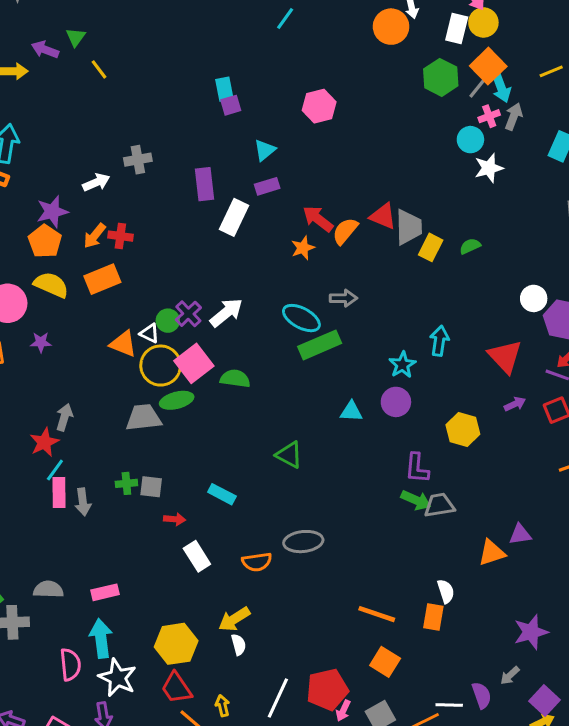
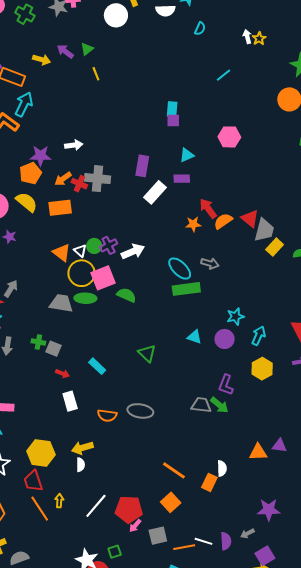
gray cross: (138, 160) -> (98, 179), moved, size x1.4
cyan arrow: (439, 341) -> (259, 336), moved
gray trapezoid: (439, 505) -> (201, 405), moved

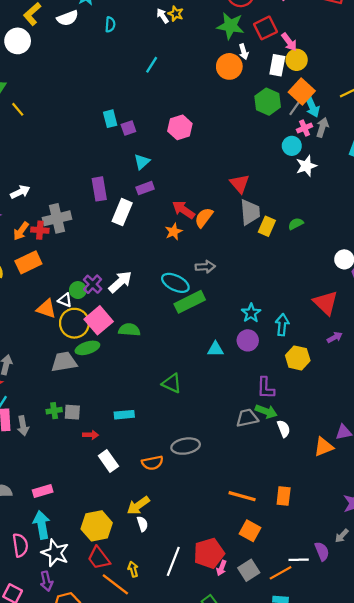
purple square: (173, 120) -> (128, 128), moved
red triangle: (250, 219) -> (240, 184), moved, turned 30
cyan rectangle: (97, 366) -> (124, 415), turned -30
white semicircle: (222, 468) -> (284, 429), moved

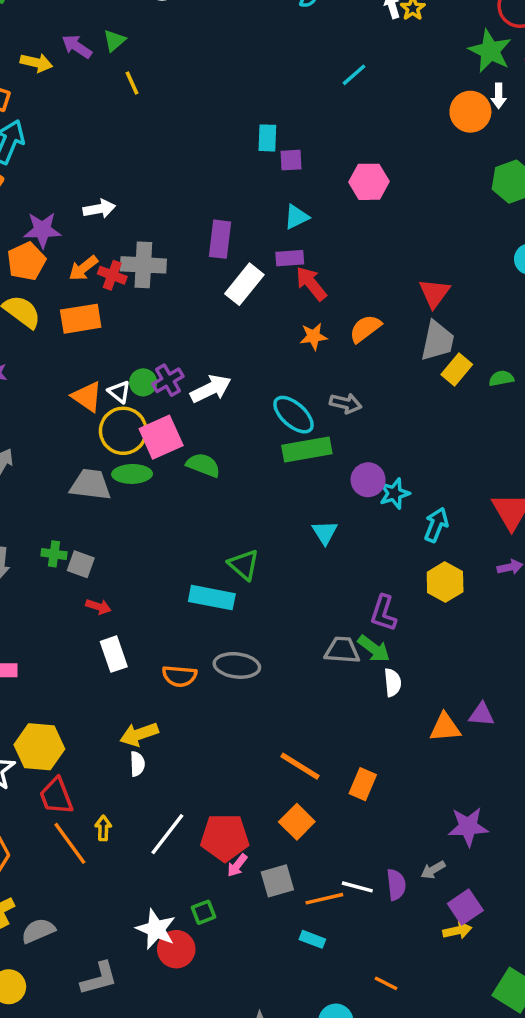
red arrow: (183, 210) -> (311, 283), moved
purple circle: (248, 340) -> (368, 480), moved
cyan triangle: (216, 349) -> (325, 532), turned 42
cyan rectangle: (124, 415) -> (212, 598), moved, size x1.4
yellow hexagon: (97, 526) -> (39, 747), moved

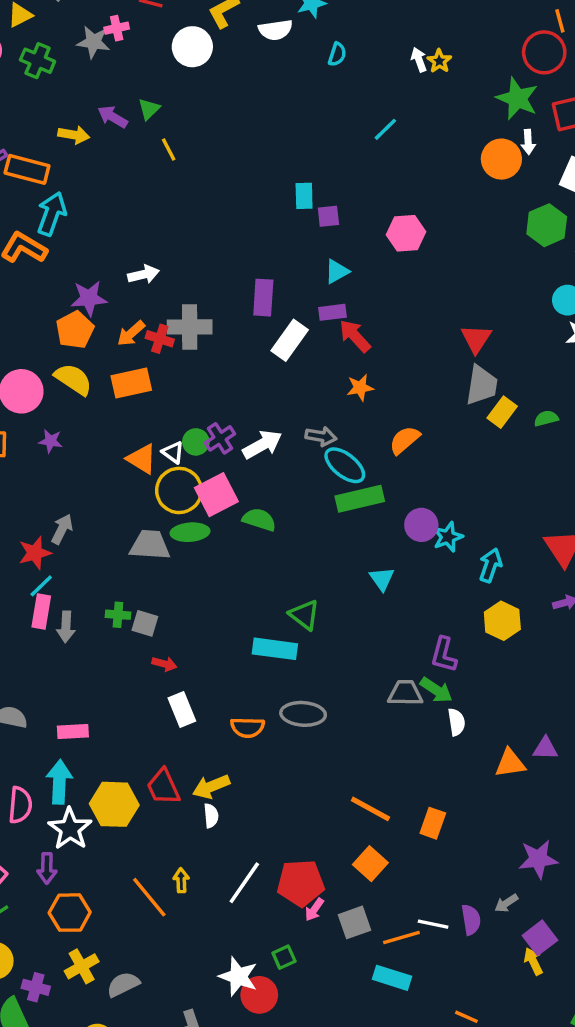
orange semicircle: (365, 329) -> (405, 440), moved
gray arrow: (346, 403) -> (321, 436), moved
red trapezoid: (56, 796) -> (163, 787), moved
yellow arrow: (457, 931) -> (533, 961), turned -100
cyan rectangle: (312, 939) -> (392, 978), size x1.5

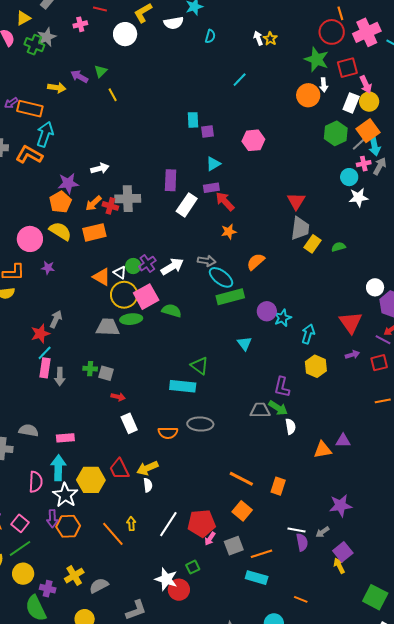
gray star: (93, 42) -> (47, 37), moved, turned -30
orange hexagon: (70, 913) -> (68, 526), moved
white line: (433, 924) -> (297, 530), moved

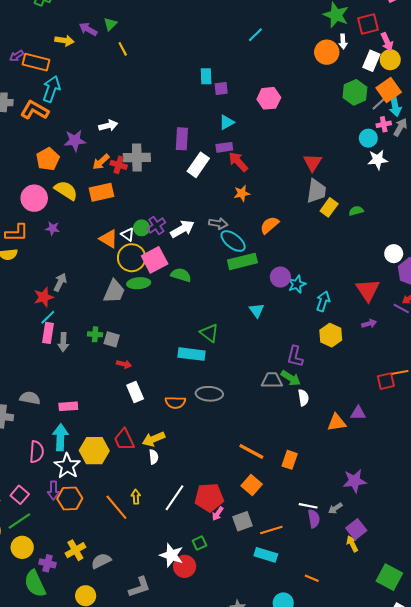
orange pentagon: (60, 202) -> (48, 159), moved
gray trapezoid: (108, 327) -> (114, 291), turned 110
red square: (379, 363) -> (386, 381), moved

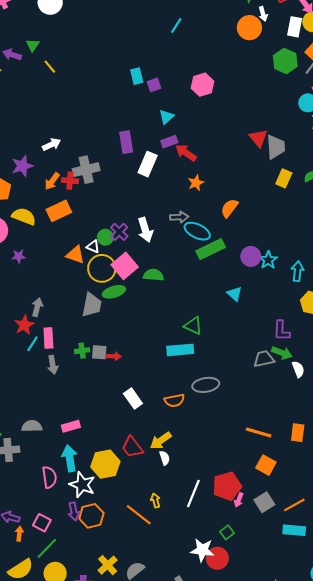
gray trapezoid: (316, 191) -> (276, 147), moved
white arrow: (182, 229) -> (145, 230), turned 115
pink rectangle: (48, 333) -> (48, 338), moved
red arrow: (124, 364) -> (114, 356), moved

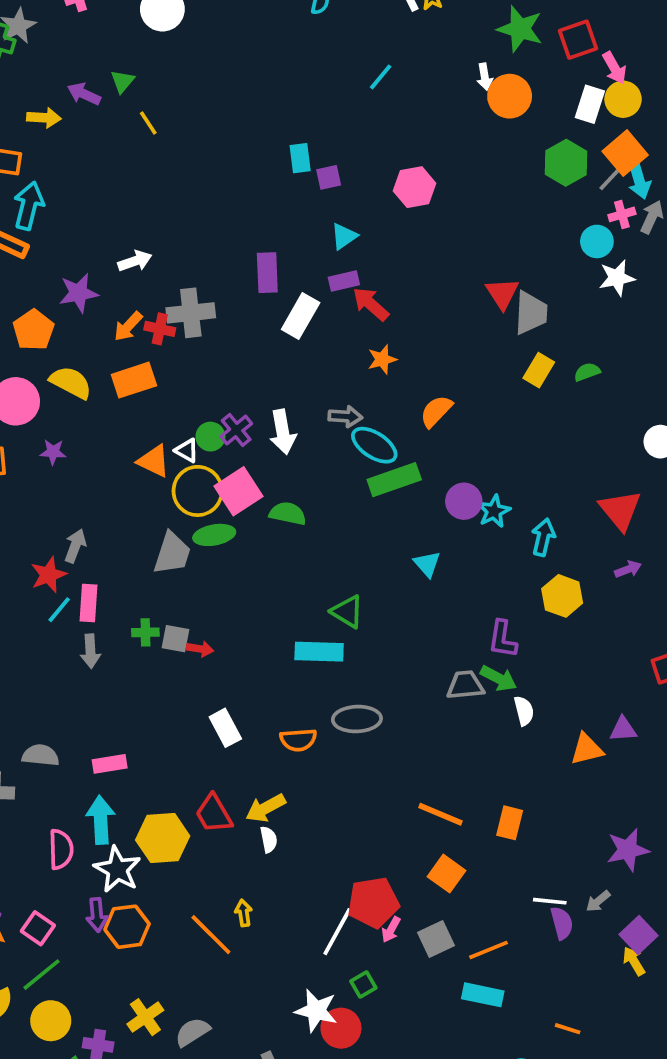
white arrow: (263, 14) -> (485, 77), moved
white line: (193, 493) -> (337, 932), moved

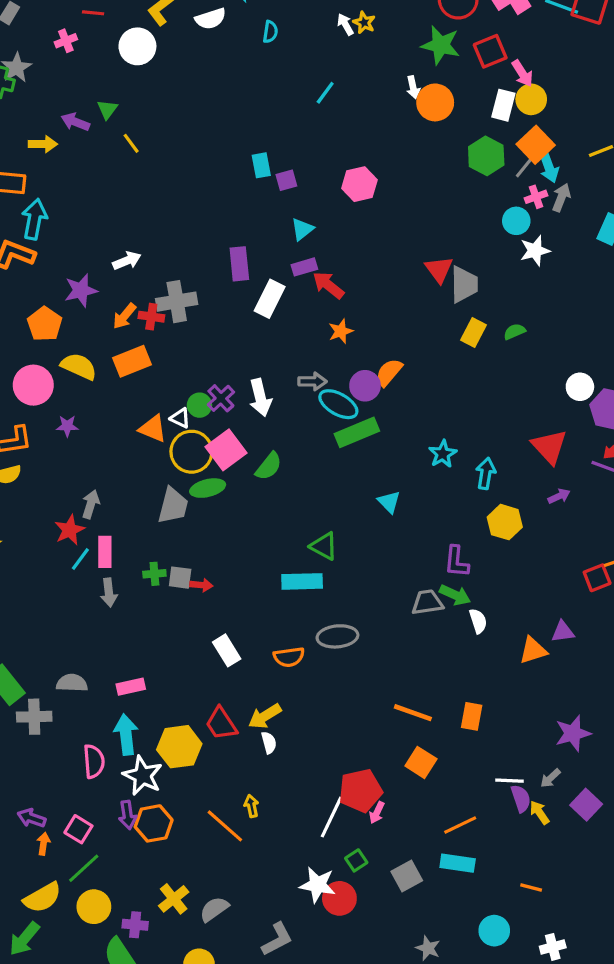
purple circle: (464, 501) -> (365, 386), moved
green semicircle: (288, 514) -> (269, 466), turned 120
gray square: (436, 939) -> (407, 876), moved
yellow arrow: (634, 961) -> (540, 812), moved

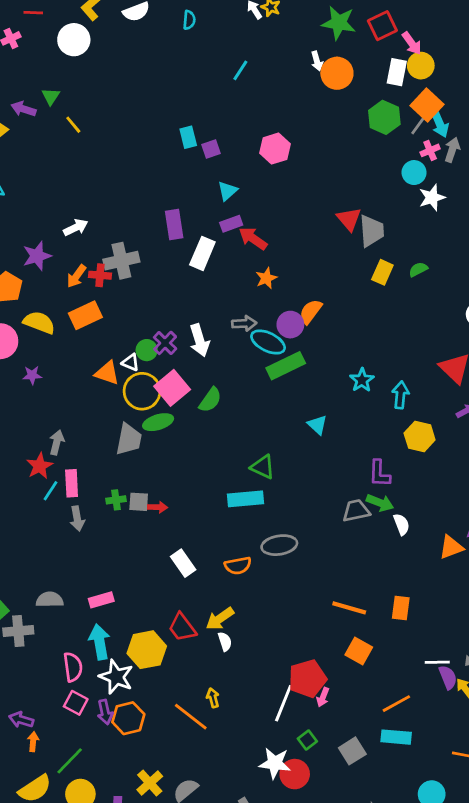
pink square: (78, 829) -> (76, 703), moved

